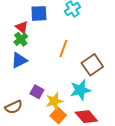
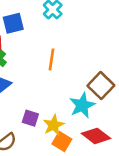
brown square: (92, 65) -> (101, 86), moved

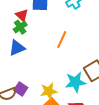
purple square: (30, 118) -> (21, 89), moved

